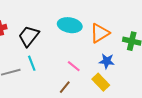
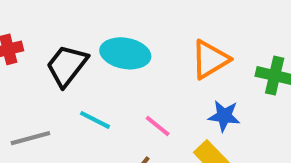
cyan ellipse: (70, 25) -> (125, 53), moved
cyan line: (32, 63) -> (95, 120), moved, turned -42

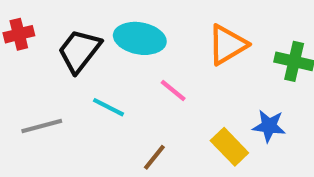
blue star: (224, 116) -> (269, 126), moved
pink line: (158, 126) -> (173, 91), moved

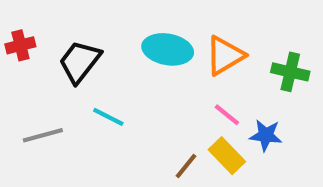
cyan ellipse: (140, 38) -> (168, 49), moved
pink line: (173, 91) -> (227, 115), moved
brown line: (154, 157) -> (186, 166), moved

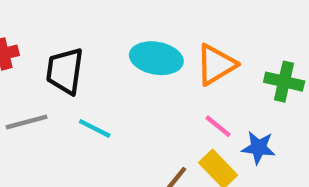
black trapezoid: (80, 62) -> (65, 71), turned -30
gray line: (43, 135) -> (27, 122), moved

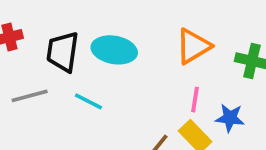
cyan ellipse: (156, 58) -> (114, 50), moved
pink line: (218, 126) -> (195, 100), turned 60

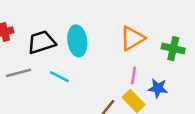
cyan ellipse: (114, 50) -> (77, 41), turned 72
black trapezoid: (63, 52) -> (42, 42), turned 64

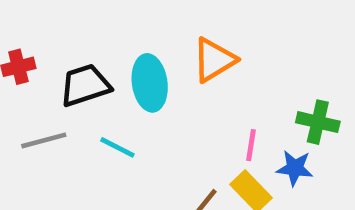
orange triangle: (132, 38) -> (214, 60), moved
green cross: (173, 49) -> (318, 122), moved

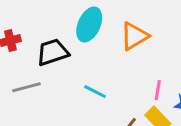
cyan ellipse: (150, 83) -> (89, 24), moved, turned 32
cyan line: (117, 147) -> (95, 92), moved

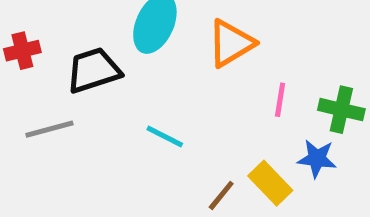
pink line: (158, 90) -> (280, 100), moved

